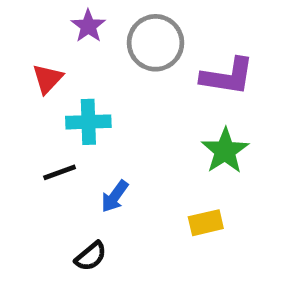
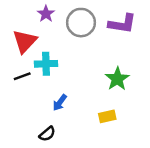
purple L-shape: (227, 76) -> (122, 24), moved
red triangle: (48, 79) -> (25, 41), size x1.5
black line: (60, 172) -> (22, 76), moved

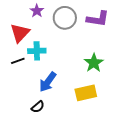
blue arrow: (60, 103) -> (48, 82), size x1.5
yellow rectangle: (107, 116) -> (86, 93), size x1.5

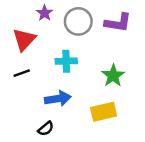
cyan cross: (37, 51) -> (66, 61), moved
blue arrow: (48, 82) -> (58, 99), turned -135

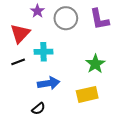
purple L-shape: (118, 23) -> (99, 19), turned 70
cyan cross: (66, 61) -> (44, 52), moved

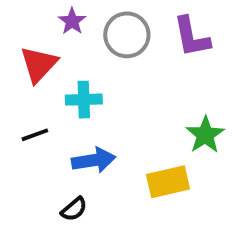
black line: (18, 62) -> (35, 135), moved
green star: (95, 64) -> (205, 135), moved

